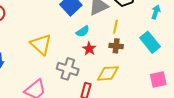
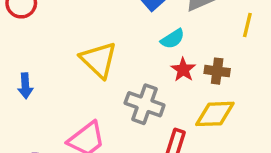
yellow line: (115, 27) -> (247, 25), moved
brown cross: (116, 46) -> (217, 71), moved

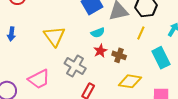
blue arrow: (25, 86) -> (11, 34), moved
yellow diamond: (215, 114) -> (130, 81), moved

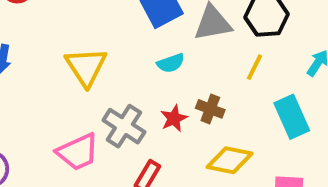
red star: (100, 51) -> (174, 118), moved
pink trapezoid: (39, 79) -> (78, 152), moved

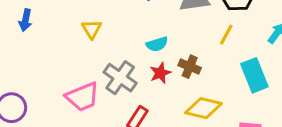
cyan semicircle: (171, 63) -> (157, 44), moved
yellow triangle: (86, 67) -> (92, 29), size x0.6

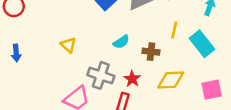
yellow line: (226, 35) -> (174, 30), moved
red star: (160, 73) -> (132, 79), moved

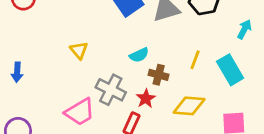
yellow line: (174, 30) -> (195, 60), moved
brown cross: (151, 52) -> (159, 75), moved
blue arrow: (16, 53) -> (17, 72), moved

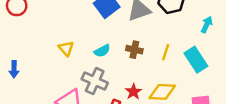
cyan semicircle: (139, 55) -> (102, 51), moved
brown cross: (159, 75) -> (134, 50), moved
red star: (146, 98) -> (133, 92), moved

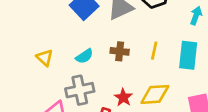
cyan rectangle: (196, 60) -> (188, 55), turned 45
gray cross: (95, 81) -> (80, 90), turned -30

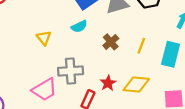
brown cross: (120, 51) -> (111, 42), turned 35
cyan semicircle: (84, 56) -> (79, 26), moved

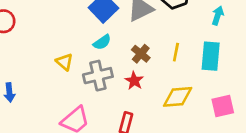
gray cross: (71, 71) -> (98, 76), moved
red star: (108, 83) -> (134, 81), moved

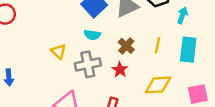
cyan arrow: (218, 16) -> (182, 15), moved
cyan semicircle: (102, 42) -> (92, 35), turned 42

